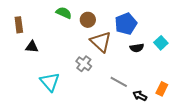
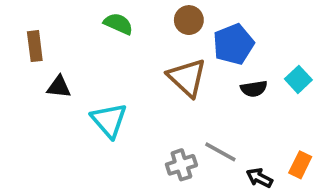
brown circle: (88, 20) -> (189, 20), moved
gray cross: (84, 64) -> (181, 165), moved, turned 35
cyan triangle: (50, 82) -> (109, 120), moved

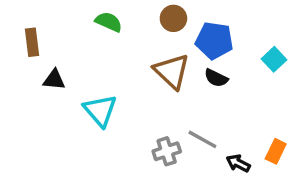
blue pentagon: (233, 44) -> (214, 41), turned 30
cyan square: (298, 79) -> (274, 59), moved
black semicircle: (254, 89) -> (216, 78), moved, turned 35

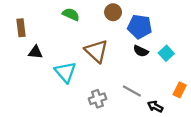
cyan square: (274, 59) -> (166, 53), moved
brown triangle: (172, 71) -> (96, 51), moved
gray cross: (167, 151) -> (98, 99), moved
orange rectangle: (276, 151) -> (180, 90), moved

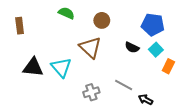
brown circle: (113, 12) -> (102, 20), moved
blue pentagon: (140, 27) -> (153, 25), moved
black triangle: (35, 52) -> (33, 67), moved, size x1.5
orange rectangle: (180, 90) -> (168, 66), moved

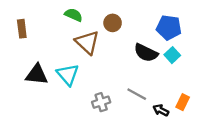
brown triangle: (90, 47) -> (87, 42), moved
black semicircle: (132, 47) -> (146, 53), size x1.5
orange rectangle: (168, 66) -> (183, 102), moved

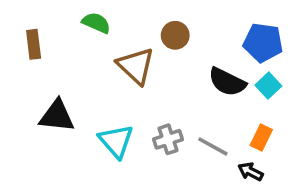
green semicircle: (74, 15) -> (96, 23), moved
cyan triangle: (68, 75) -> (116, 141), moved
gray cross: (101, 102) -> (168, 139), moved
orange rectangle: (183, 102) -> (261, 138), moved

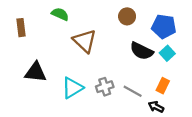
brown circle: (175, 35) -> (127, 16), moved
cyan triangle: (116, 141) -> (72, 88), turned 40

